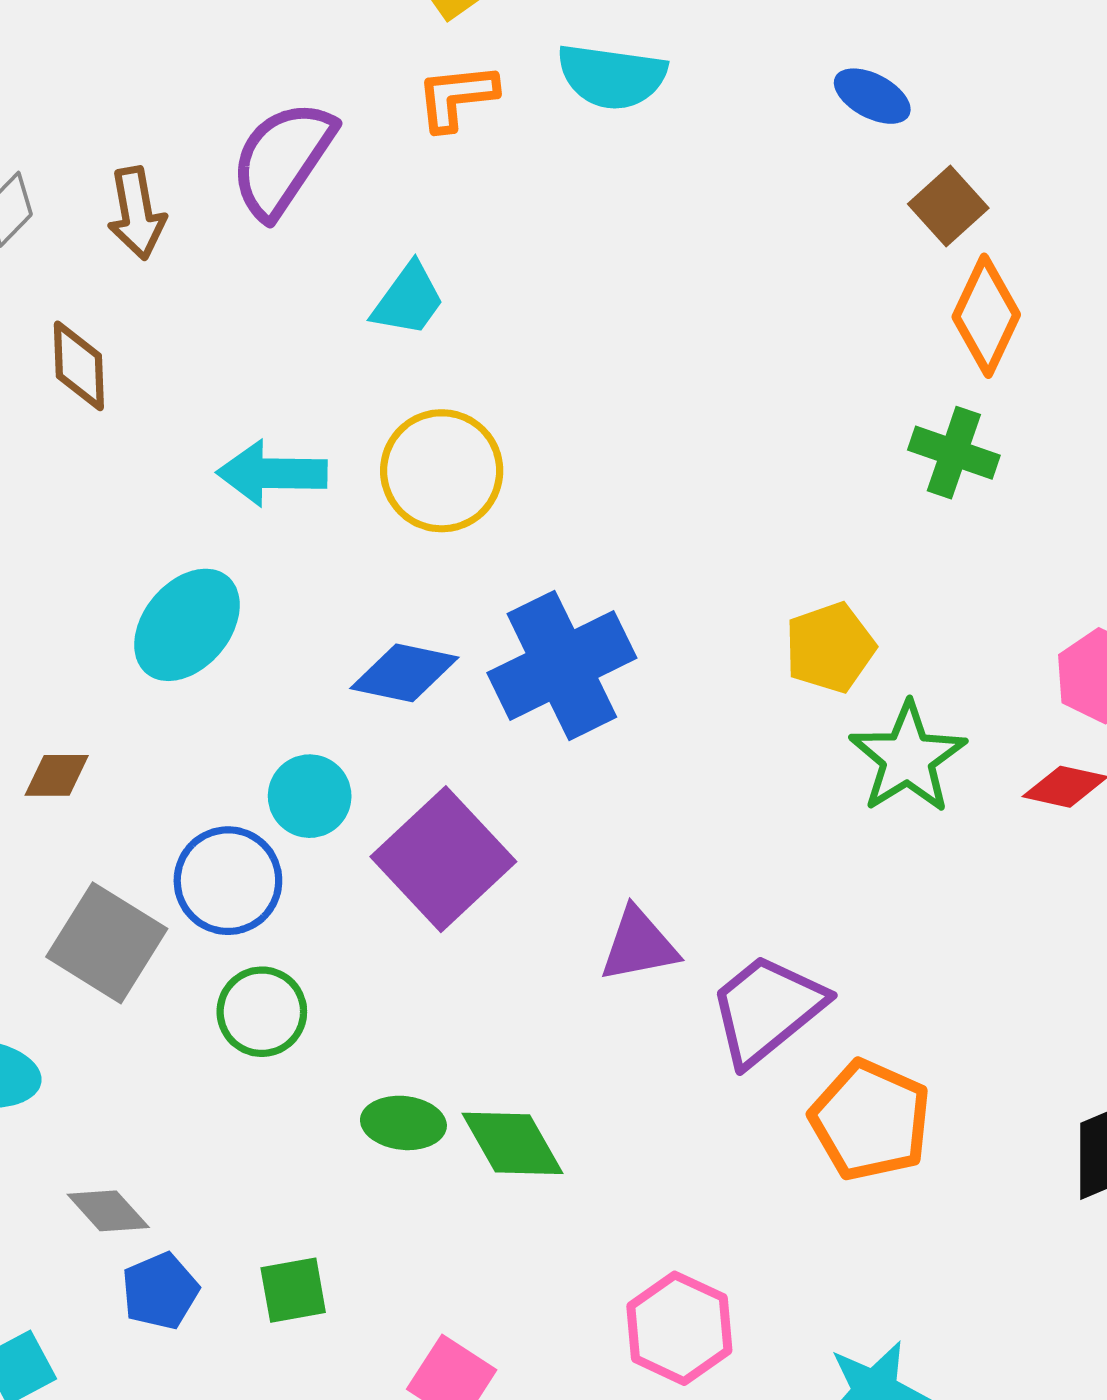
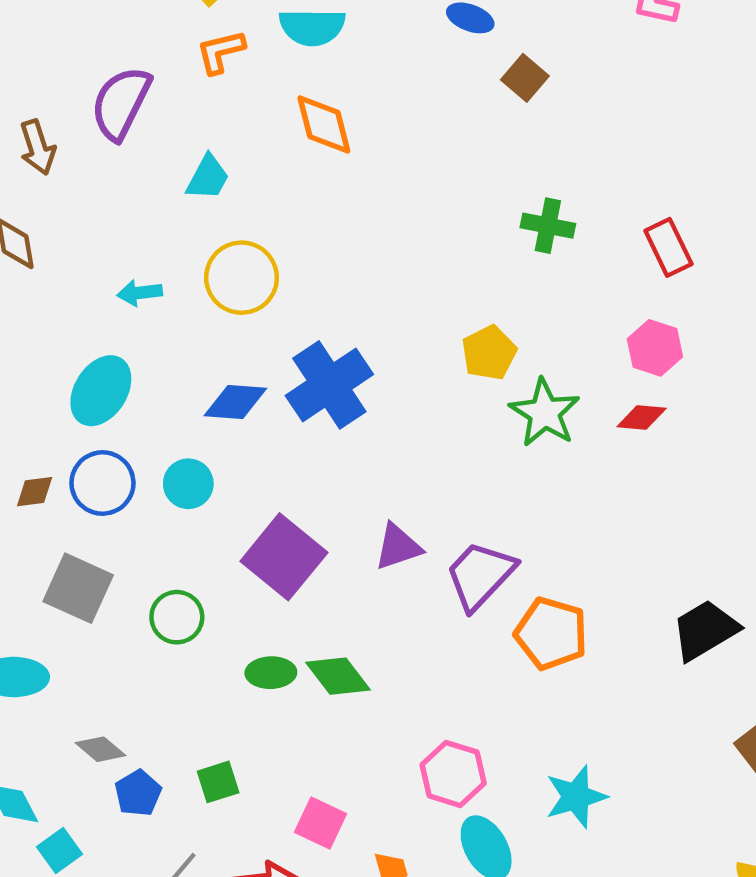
orange diamond: (986, 316) -> (324, 125), moved, turned -32
cyan arrow: (272, 473) -> (140, 293), size x0.7
purple square: (443, 859) -> (284, 557), moved
blue circle: (228, 881) -> (102, 483), moved

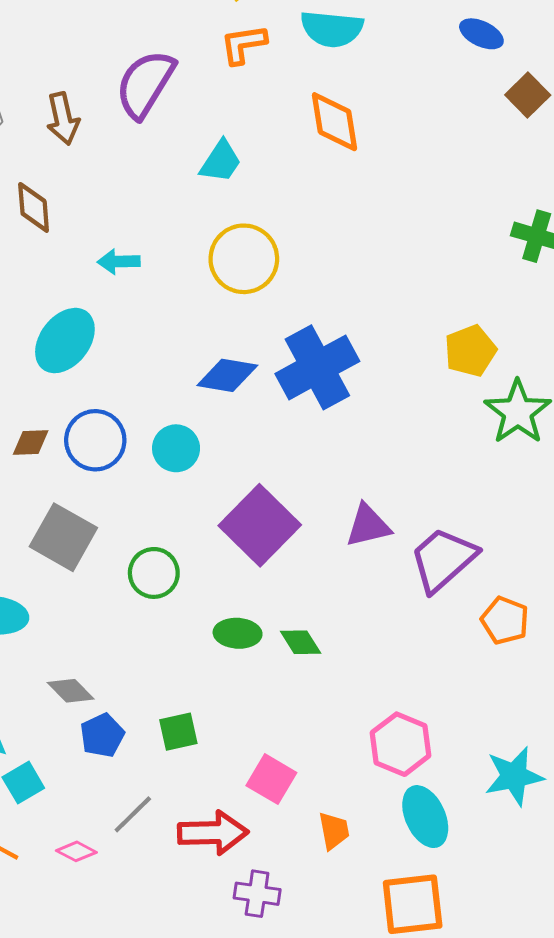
cyan arrow: (140, 293) -> (119, 262), moved
cyan ellipse: (101, 391) -> (65, 341), moved
orange pentagon: (551, 634) -> (505, 620), size x0.7
green diamond: (338, 676) -> (301, 642), size x0.7

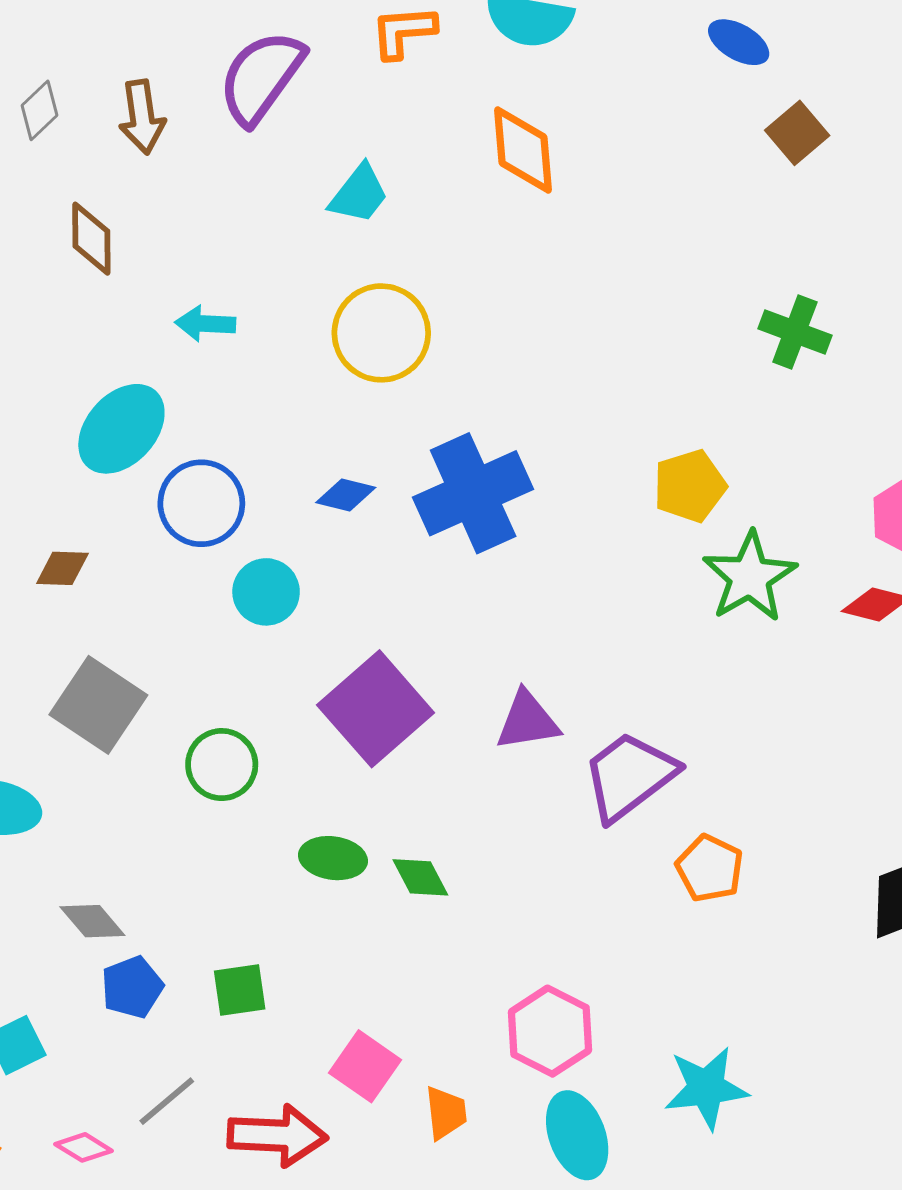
blue diamond: (227, 375) -> (346, 495), size x0.7
blue circle: (95, 440) -> (201, 503), moved
orange trapezoid: (334, 831) -> (446, 1113), moved

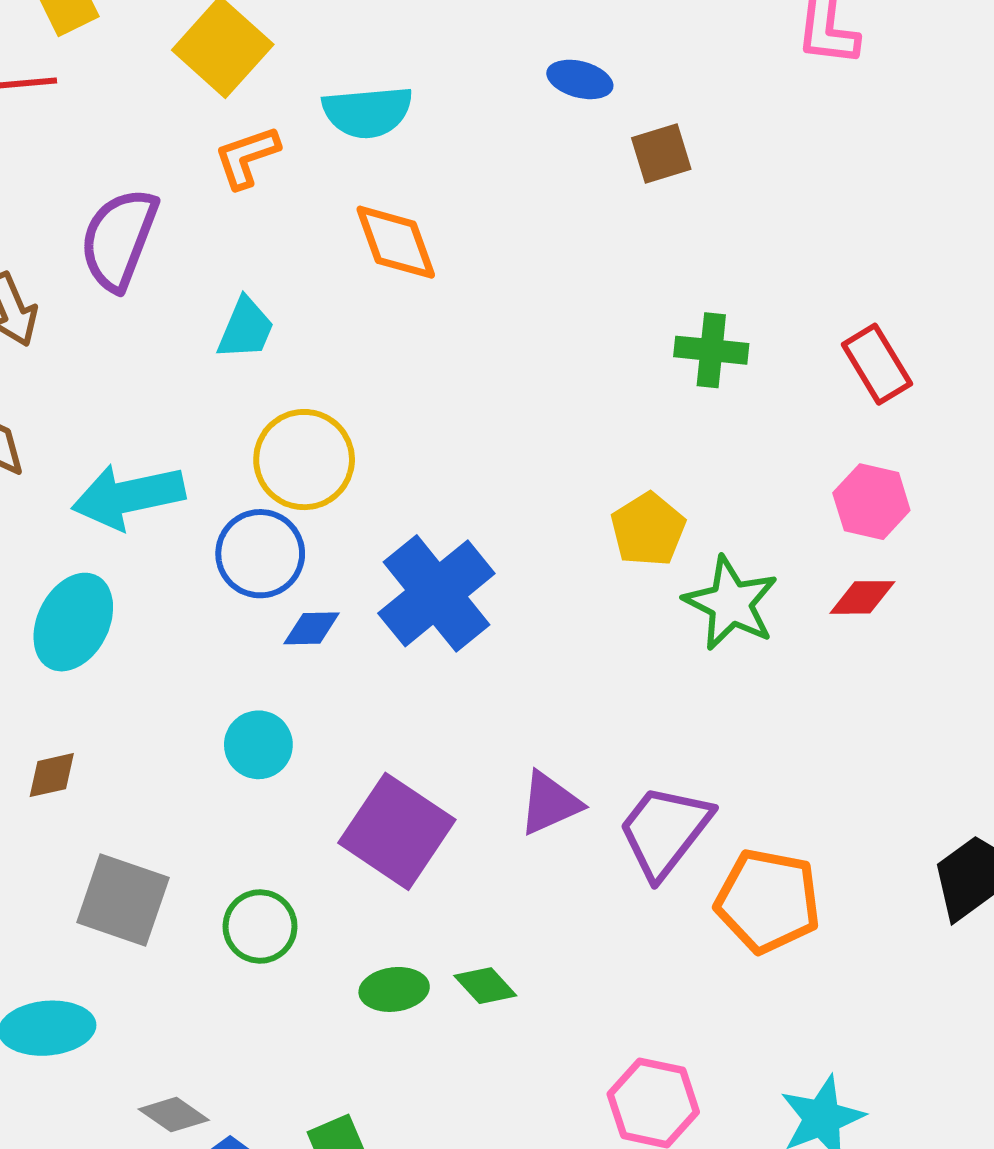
brown square: (797, 133) -> (661, 154), turned 38
cyan arrow: (205, 324) -> (128, 496), size x1.8
blue circle: (201, 503) -> (260, 554), moved
orange pentagon: (710, 868) -> (768, 901), size x1.5

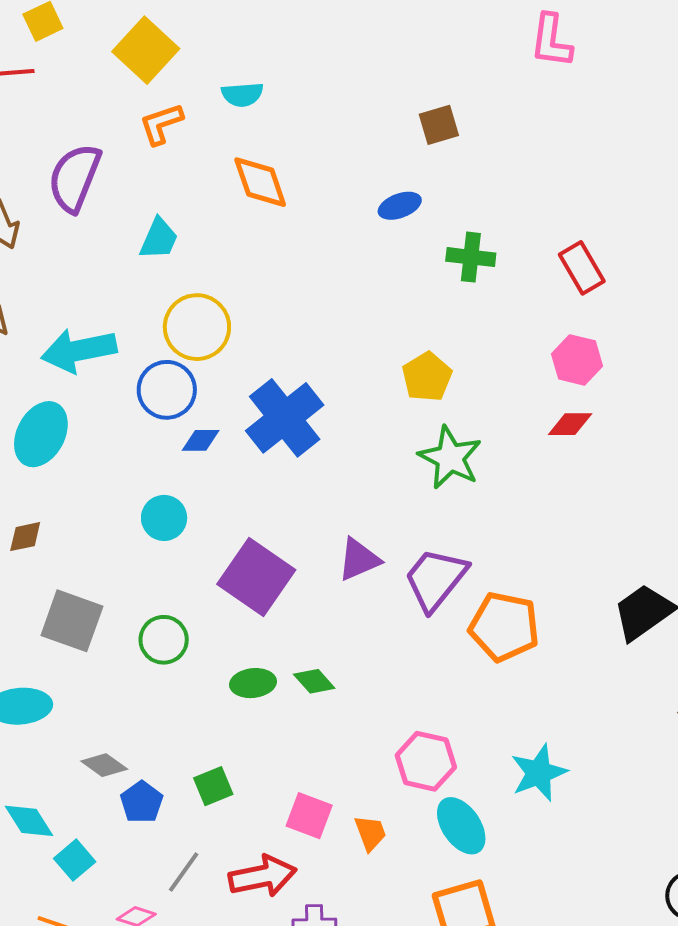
blue ellipse: (580, 79) -> (400, 206), moved, turned -36
cyan semicircle: (367, 112) -> (242, 95), size x0.7
green star: (731, 603) -> (450, 458), moved

